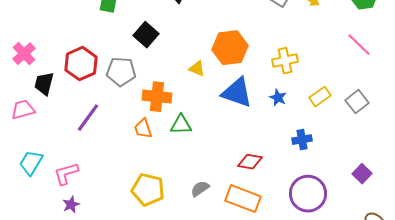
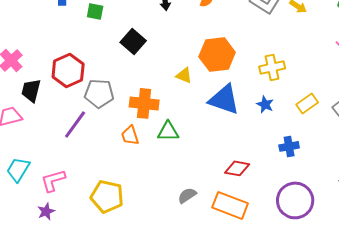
gray pentagon: (121, 72) -> (99, 93), moved
yellow pentagon: (148, 190) -> (107, 196), moved
purple star: (71, 205) -> (46, 211), moved

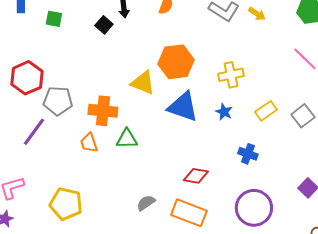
black square: (133, 41) -> (104, 25), moved, size x0.7
yellow triangle: (184, 75) -> (143, 83), size x1.5
blue cross: (289, 146) -> (248, 154), turned 30

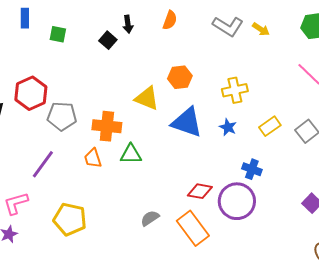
orange hexagon: (176, 62) -> (180, 77), size x0.7
purple line: (34, 132) -> (43, 164), moved
purple circle: (254, 208) -> (237, 201), moved
orange rectangle: (189, 213) -> (193, 228), turned 32

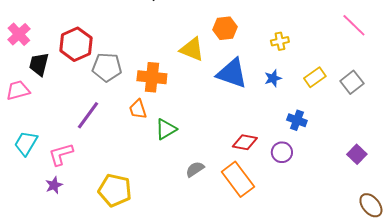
yellow cross: (235, 90) -> (280, 41), size x0.7
blue star: (228, 127) -> (273, 78), turned 30
green triangle: (131, 154) -> (166, 129), moved, turned -30
purple circle: (237, 201) -> (282, 152), size x0.6
yellow pentagon: (70, 219) -> (115, 190), moved

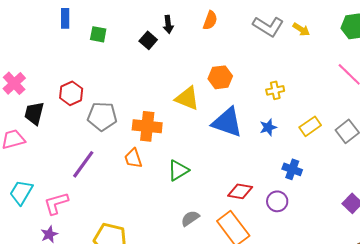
red hexagon: (76, 44) -> (71, 93), size x0.7
green triangle: (166, 129) -> (178, 170), moved

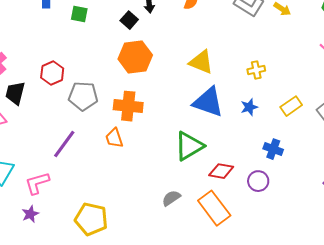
orange hexagon: (220, 77) -> (135, 57), moved, size x1.4
yellow triangle: (187, 98) -> (201, 62), moved
green triangle: (178, 170) -> (189, 146), moved, size x1.4

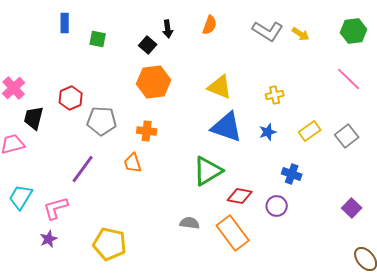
orange cross: (128, 106) -> (147, 131), size x0.7
gray semicircle: (171, 198) -> (190, 223), turned 42

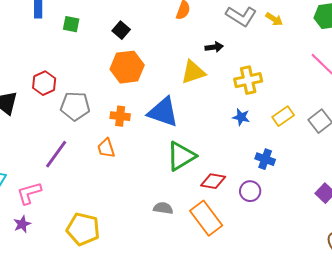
black arrow: (168, 29) -> (214, 47), moved, turned -90
yellow triangle: (220, 87) -> (193, 72), turned -40
yellow cross: (275, 95) -> (248, 80), size x1.5
blue triangle: (227, 127) -> (163, 112), moved
blue star: (268, 132) -> (241, 117), turned 30

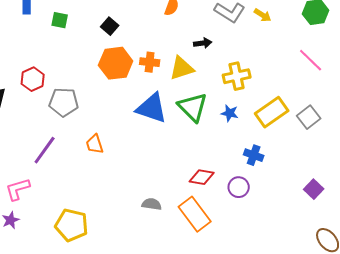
orange cross: (120, 116) -> (150, 62), moved
yellow rectangle: (283, 116) -> (272, 112), size x1.5
green triangle: (181, 156) -> (193, 107), moved, turned -44

